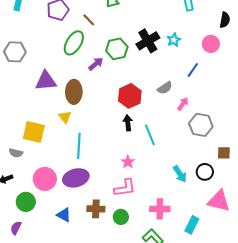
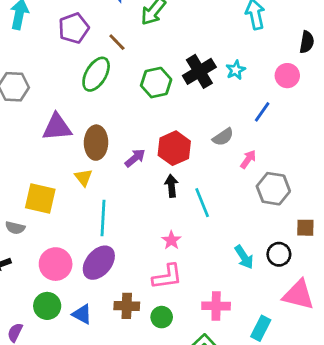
purple arrow: (96, 64) -> (135, 158), moved
purple ellipse: (76, 178) -> (99, 263), turned -35
green circle: (26, 202) -> (47, 306), moved

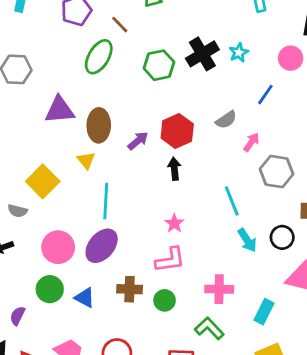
yellow square: (40, 198) -> (43, 181), turned 32
cyan line: (202, 203) -> (232, 201), moved

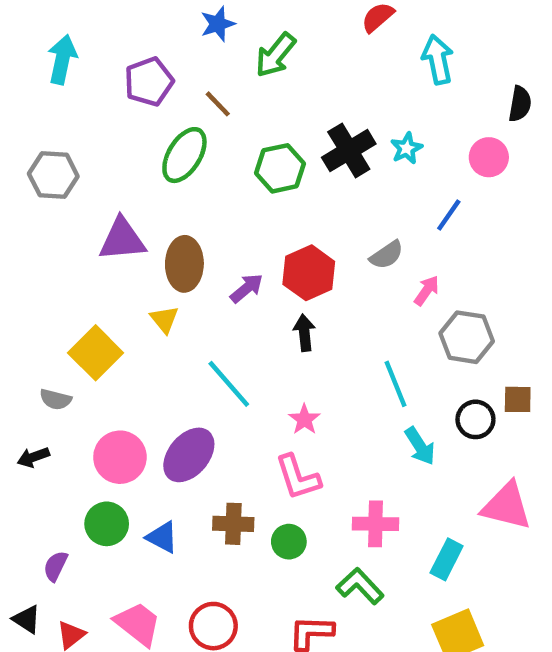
cyan line: (106, 201) -> (229, 384), moved, turned -44
black circle: (282, 237) -> (475, 419), moved
pink L-shape: (170, 260) -> (298, 477), turned 80

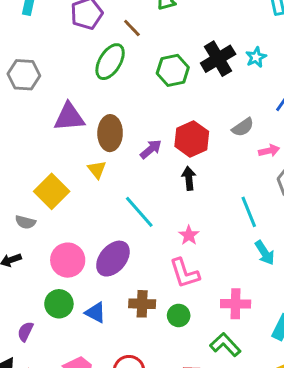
pink arrow: (427, 291) -> (269, 151), turned 42

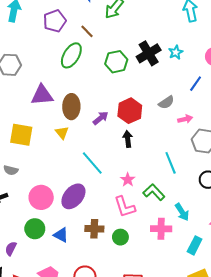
yellow square: (52, 191) -> (21, 135), moved, turned -35
cyan arrow: (265, 253) -> (182, 212), moved
green L-shape: (225, 345) -> (154, 192), moved

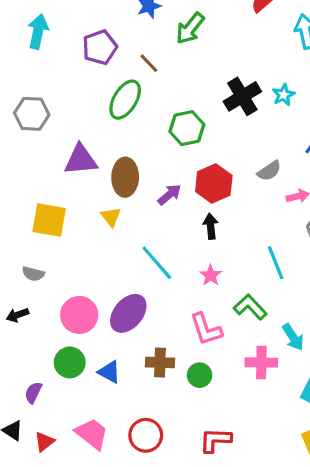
green hexagon: (116, 62) -> (187, 128), moved
pink star: (128, 180) -> (211, 275), moved

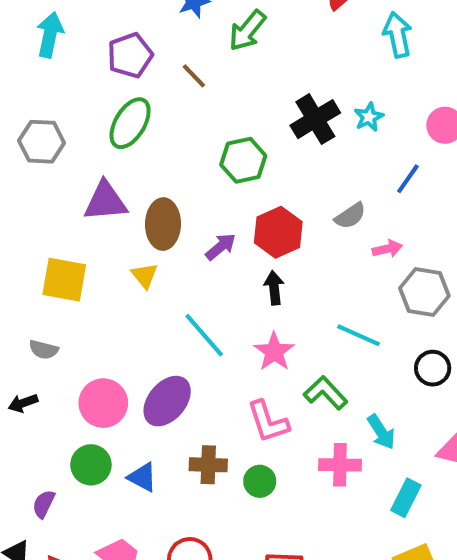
green ellipse: (125, 100) -> (130, 123), moved
cyan line: (276, 263) -> (359, 335), turned -44
pink star: (211, 275) -> (274, 352), size x1.4

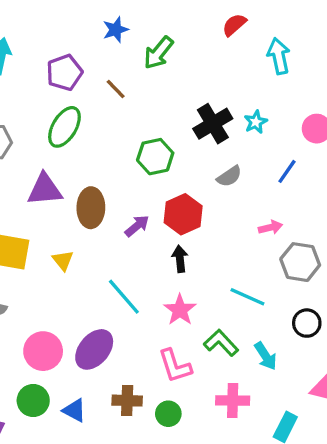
gray semicircle: (350, 216) -> (229, 176), moved
yellow triangle: (144, 275) -> (63, 260), moved
cyan arrow: (381, 432) -> (266, 356), moved

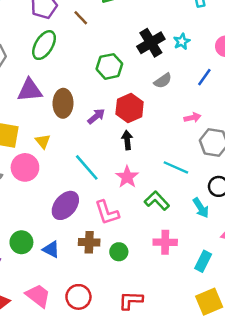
pink circle: (43, 351) -> (25, 167), moved
cyan arrow: (266, 356) -> (201, 208), moved
pink L-shape: (175, 366) -> (107, 213), moved

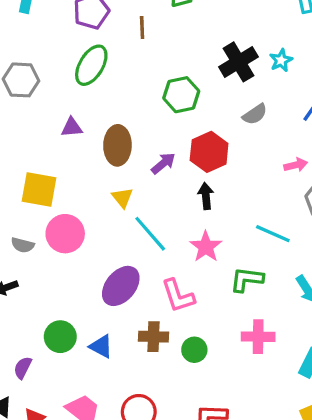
brown line: (81, 18) -> (142, 28), turned 42
purple triangle: (30, 90) -> (72, 127), size x0.6
yellow triangle: (43, 141) -> (122, 198), moved
green L-shape: (157, 201) -> (247, 279), turned -40

